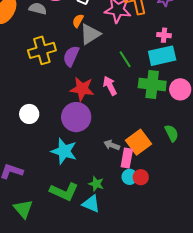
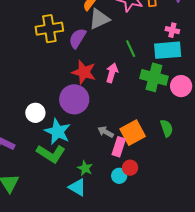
pink arrow: (110, 86) -> (112, 73), turned 36
white circle: (29, 114) -> (35, 113), moved
cyan circle: (130, 177) -> (119, 176), moved
green L-shape: (64, 192) -> (51, 154), moved

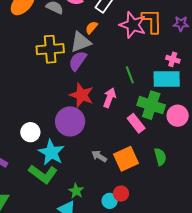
gray triangle: (99, 19) -> (81, 42), moved
pink rectangle: (119, 147) -> (136, 123), moved, turned -60

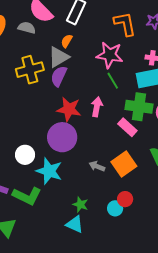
pink star: (133, 25) -> (110, 55), moved
green L-shape: (43, 174) -> (27, 196), moved

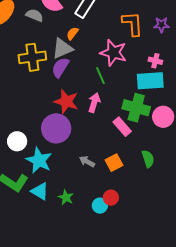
green line: (113, 81) -> (100, 76), moved
orange square: (124, 164) -> (114, 163), size x0.7
cyan triangle: (75, 224) -> (40, 191), moved

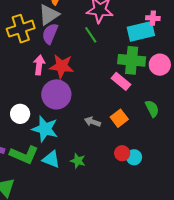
pink cross: (155, 61) -> (153, 18), moved
pink arrow: (94, 103) -> (39, 65), moved
cyan circle: (100, 206) -> (134, 157), moved

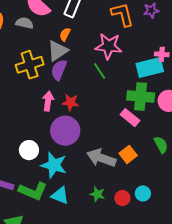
red star: (62, 66) -> (71, 102), size x0.7
gray arrow: (92, 122) -> (101, 158), size x1.8
red circle: (122, 153) -> (122, 198), moved
green star: (78, 161) -> (97, 194), moved

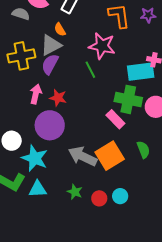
orange semicircle: (65, 34) -> (60, 29), turned -64
orange square: (128, 154) -> (110, 156), size x1.6
cyan triangle: (60, 195) -> (38, 189), turned -30

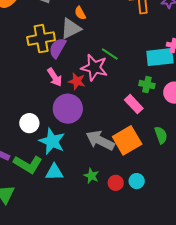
pink star: (102, 46) -> (94, 68), moved
purple semicircle: (50, 64) -> (57, 48), moved
green line: (90, 70) -> (110, 54), turned -30
pink arrow: (36, 94) -> (55, 77), turned 132
green cross: (128, 99) -> (147, 85), size x0.6

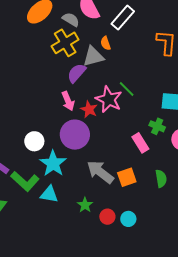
yellow cross: (41, 39) -> (65, 43), moved, turned -32
orange square: (127, 140) -> (127, 177), size x0.7

